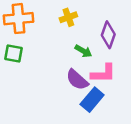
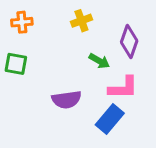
orange cross: (19, 19) -> (22, 22), size x0.6
purple semicircle: (77, 80) -> (67, 100), moved, turned -50

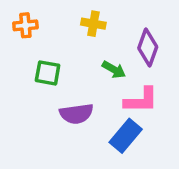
yellow cross: (81, 21) -> (93, 24), turned 30
green square: (16, 64) -> (48, 73), moved

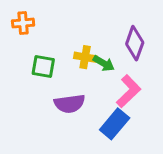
yellow cross: (93, 24) -> (85, 57), moved
pink L-shape: (141, 100) -> (129, 91), turned -44

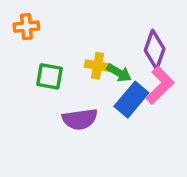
pink L-shape: (129, 91) -> (160, 85), moved
blue rectangle: (115, 124) -> (131, 100), moved

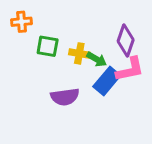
green square: (50, 76) -> (48, 46), moved
pink L-shape: (160, 85) -> (130, 69), turned 32

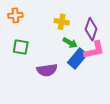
green square: (48, 46) -> (21, 47), moved
yellow cross: (79, 53) -> (62, 22), moved

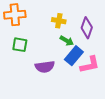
orange cross: (15, 15) -> (15, 15), size x1.5
pink L-shape: (94, 50) -> (90, 65), moved

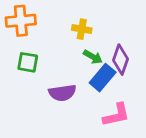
purple diamond: (87, 28) -> (121, 60), moved
pink L-shape: (90, 65) -> (116, 115), moved

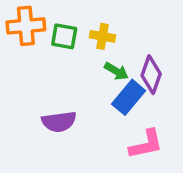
green square: (28, 62) -> (64, 36), moved
purple semicircle: (62, 93) -> (59, 122), moved

